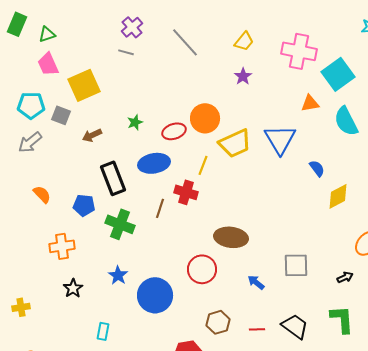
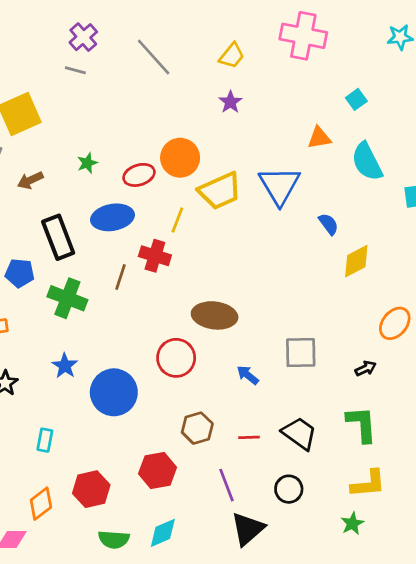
pink cross: (299, 51) -> (303, 36), moved
cyan square: (338, 74) -> (356, 99), size x0.5

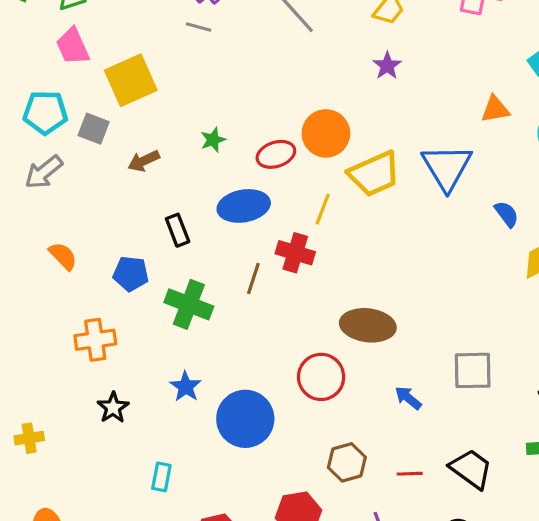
black rectangle: (58, 237) -> (178, 230), size x0.6

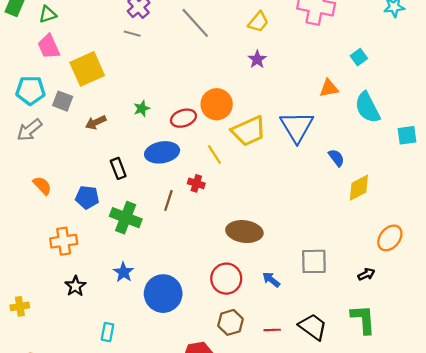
yellow line: (323, 209) -> (214, 155), turned -54
red cross: (295, 253) -> (196, 183), size x0.7
red circle: (321, 377) -> (226, 279), moved

